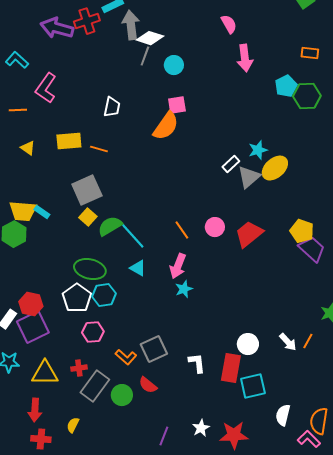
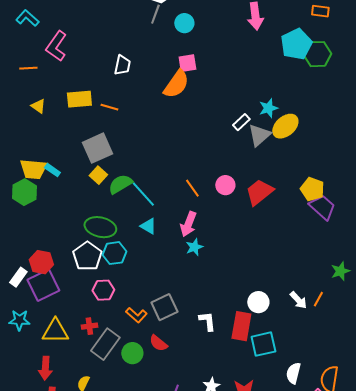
cyan pentagon: (286, 86) -> (296, 44), size x1.4

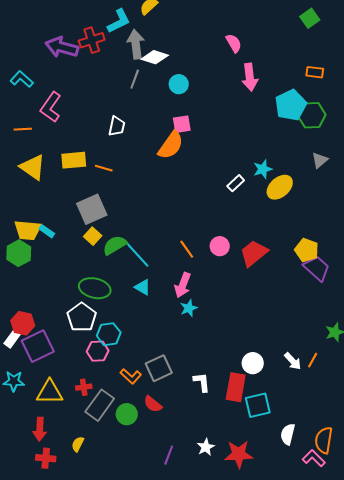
gray line: (155, 14) -> (135, 79), moved
yellow triangle: (38, 106) -> (33, 167), size x1.8
gray triangle: (259, 135) -> (320, 160), moved, size x0.7
cyan hexagon: (114, 253) -> (109, 334), moved
red hexagon: (41, 262) -> (23, 323), moved

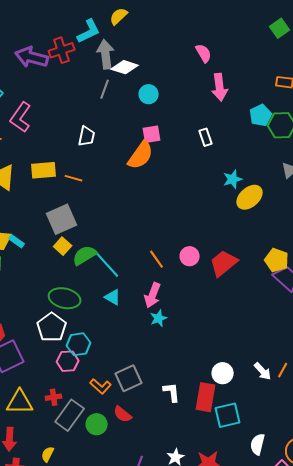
cyan pentagon: (291, 105) -> (261, 115), size x0.7
white rectangle: (236, 183) -> (206, 137), moved, turned -66

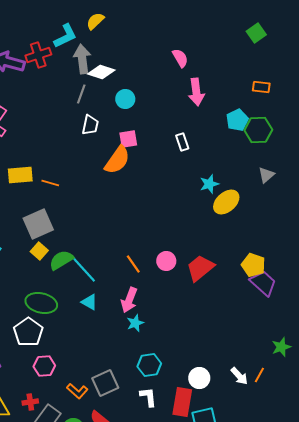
white trapezoid: (87, 136) -> (90, 125), moved
cyan hexagon: (79, 344) -> (149, 365), moved

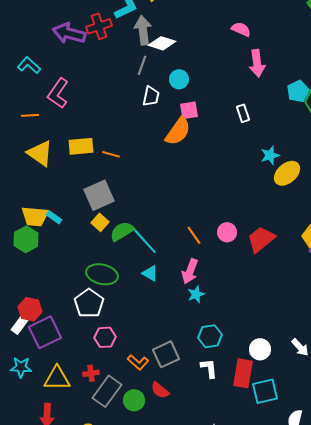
pink semicircle: (180, 58) -> (241, 29), turned -36
cyan circle: (125, 99) -> (179, 79), moved

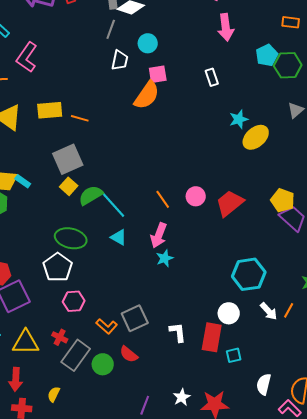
cyan hexagon: (210, 336) -> (249, 274), moved, size x1.4
red cross: (91, 373) -> (60, 337), turned 35
cyan square: (265, 391) -> (234, 355), size x0.6

